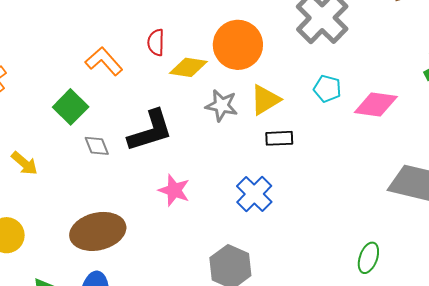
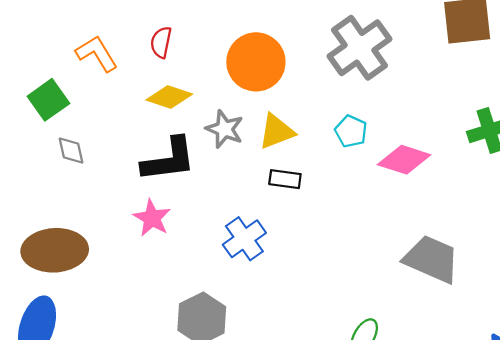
yellow diamond: (188, 67) -> (169, 97), moved
black L-shape: (150, 131) -> (169, 160), moved

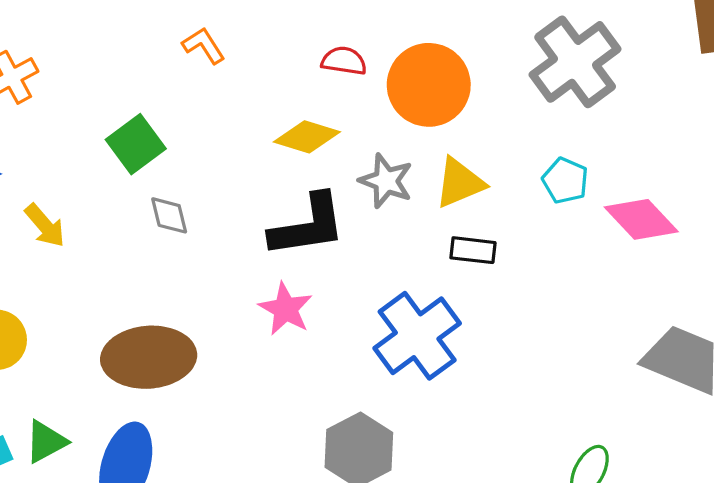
red semicircle: (161, 42) -> (344, 61), moved, turned 88
orange L-shape: (97, 54) -> (204, 45), moved, size x0.7
pink diamond: (404, 160) -> (641, 219), turned 30
blue cross: (244, 239) -> (417, 336), size x1.4

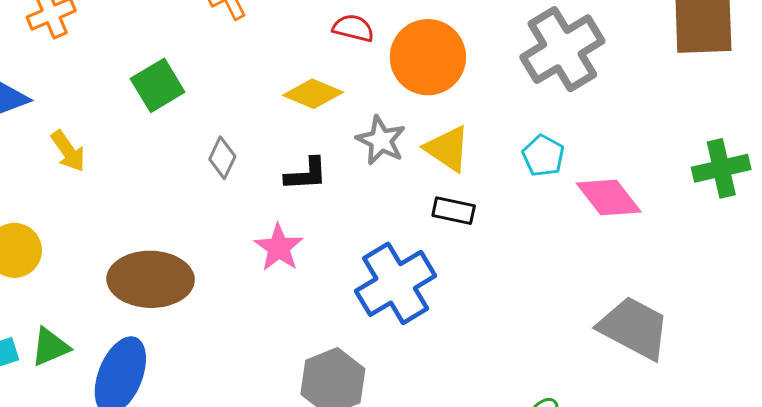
yellow triangle: (460, 183) -> (447, 149), turned 51
gray diamond: (169, 215) -> (222, 158), moved, turned 33
black L-shape: (308, 226) -> (306, 174), size x0.6

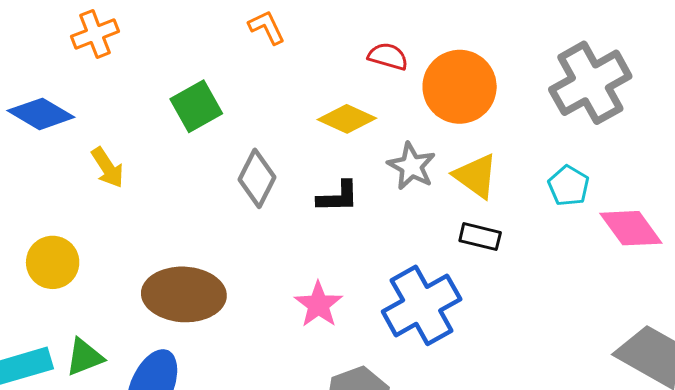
gray diamond: (222, 158) -> (257, 178), size x1.4
pink star: (279, 248) -> (318, 305), moved

